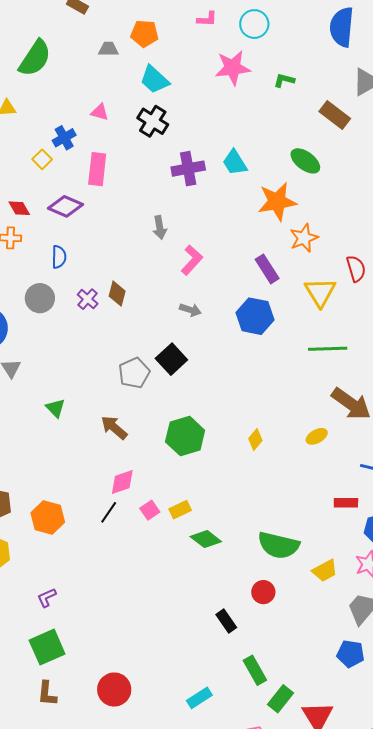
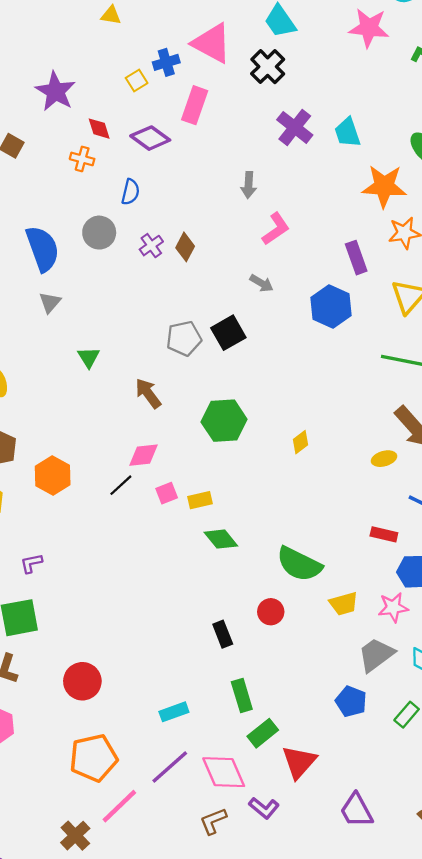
pink triangle: (100, 112) -> (212, 43), size x2.0
purple cross: (188, 169) -> (295, 127), turned 36
yellow ellipse: (317, 436) -> (384, 459), moved

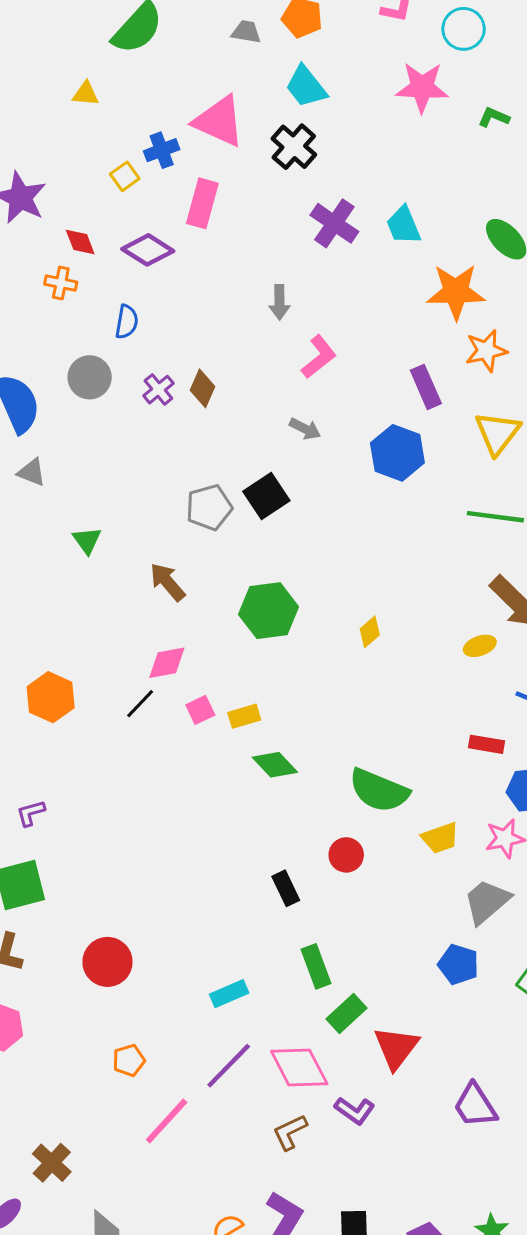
gray triangle: (50, 302) -> (32, 472), turned -45
orange pentagon: (94, 758) -> (129, 1060), size x0.5
brown cross: (75, 836) -> (52, 1163), moved

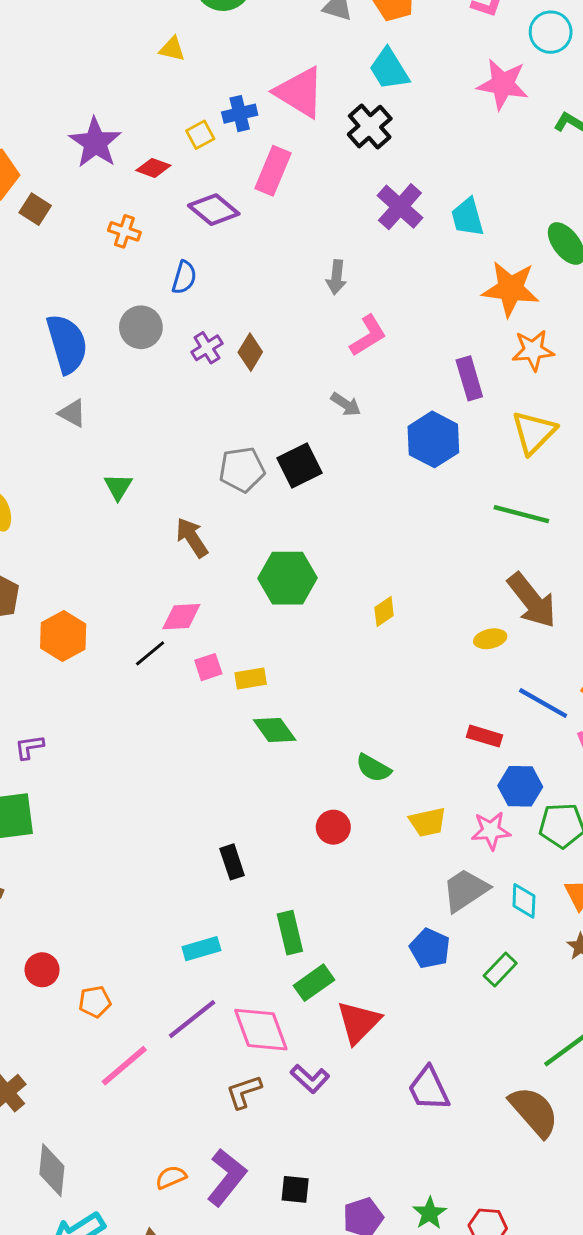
red diamond: (80, 242) -> (153, 168), moved, turned -56
green semicircle: (379, 791) -> (373, 768), size x0.6
black rectangle: (286, 888) -> (232, 862), moved
red circle: (107, 962) -> (42, 970), moved, size x0.7

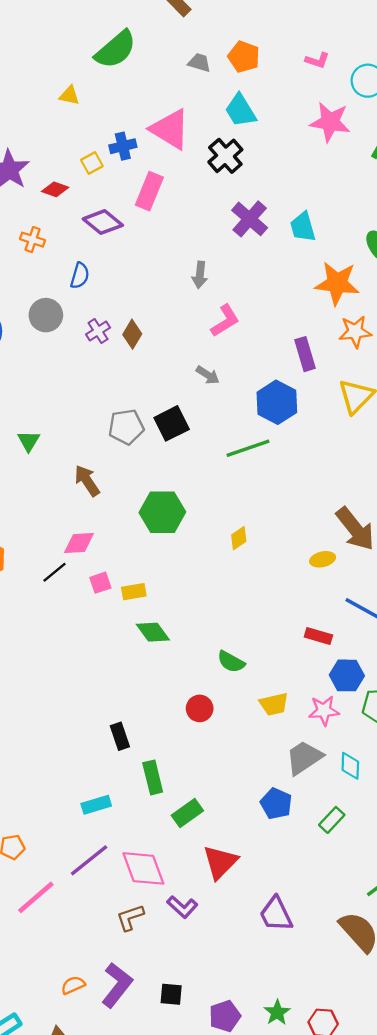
green line: (521, 514) -> (248, 448), moved, turned -33
green rectangle: (290, 933) -> (153, 777), moved
green rectangle: (314, 983) -> (187, 813), moved

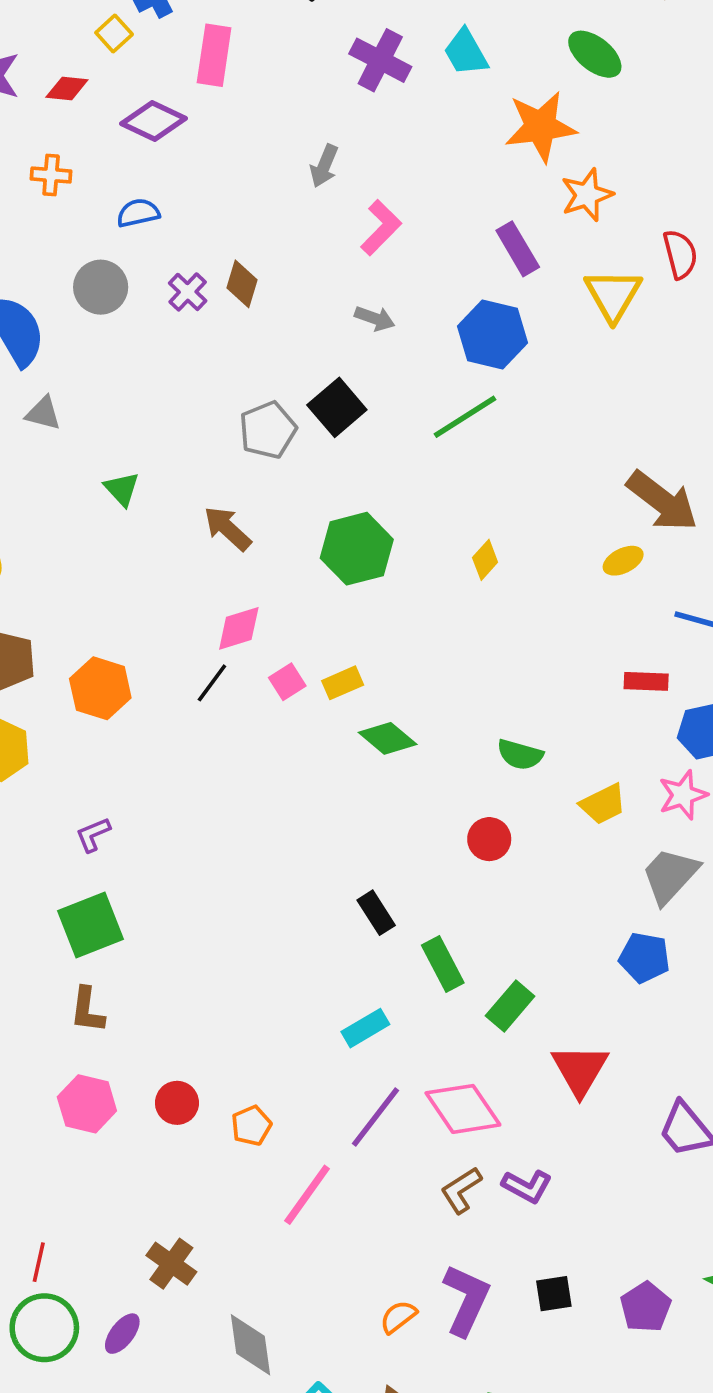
gray arrow: (200, 275) -> (324, 166), turned 30
blue semicircle: (80, 276) -> (138, 213), turned -105
purple L-shape: (182, 907) -> (527, 1186), moved

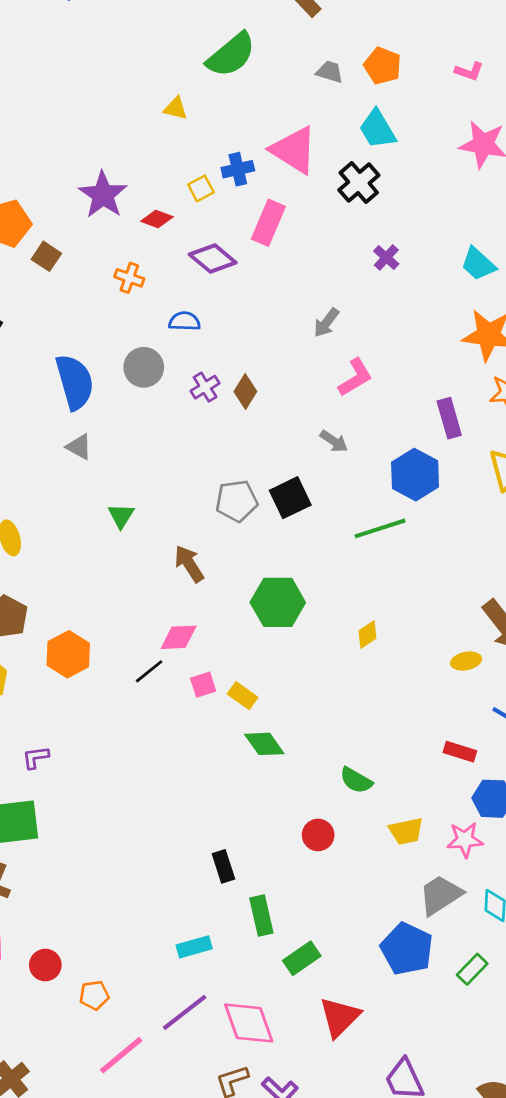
cyan trapezoid: (466, 52) -> (478, 264), moved, turned -33
purple cross: (380, 60) -> (386, 258), size x0.6
yellow rectangle: (343, 683) -> (243, 696), turned 44
blue pentagon: (644, 958) -> (407, 949), size x1.4

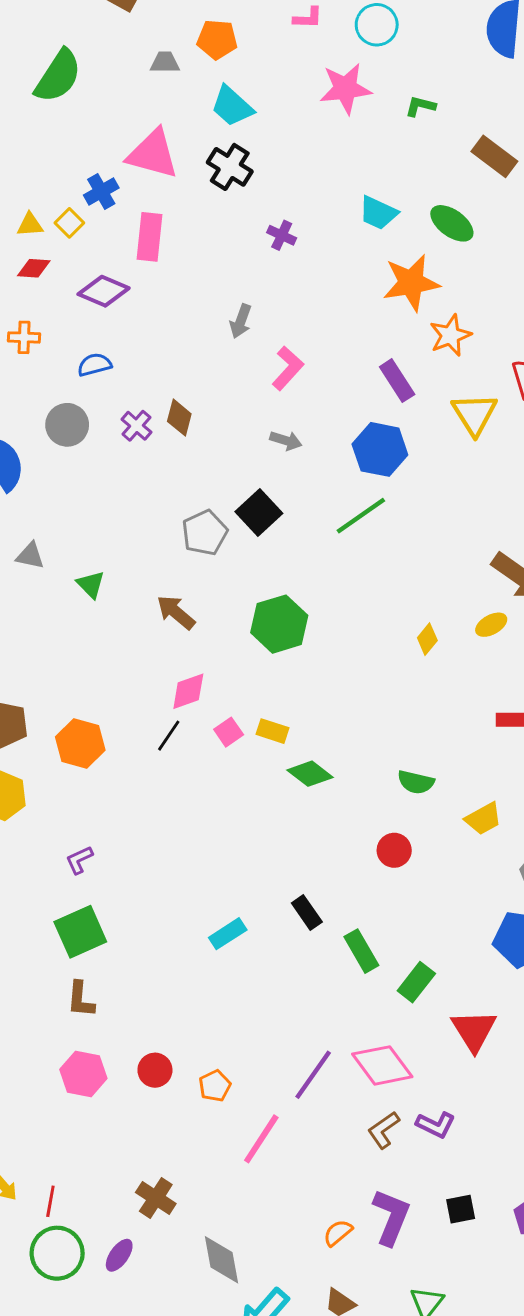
yellow triangle: (176, 108) -> (30, 225), moved
gray triangle: (79, 447) -> (30, 556), moved
yellow diamond: (367, 634) -> (427, 639), moved
cyan rectangle: (194, 947) -> (228, 934), moved

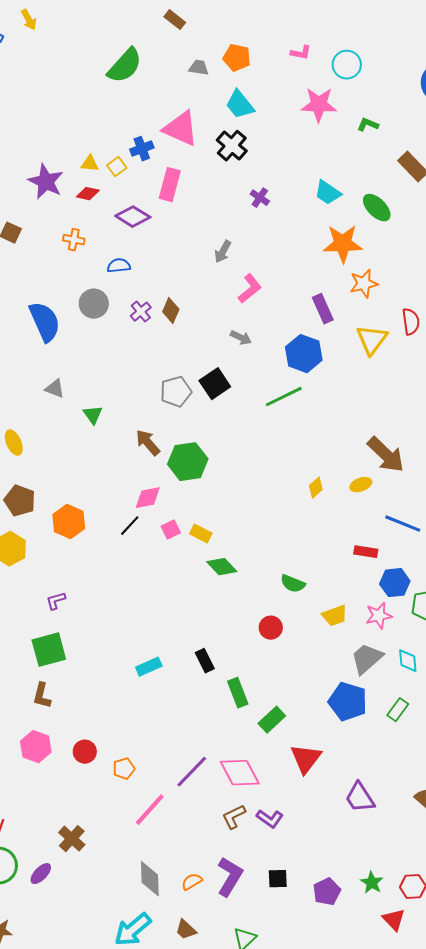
green hexagon: (279, 624) -> (188, 462), moved
gray diamond: (221, 1260) -> (150, 879), moved

